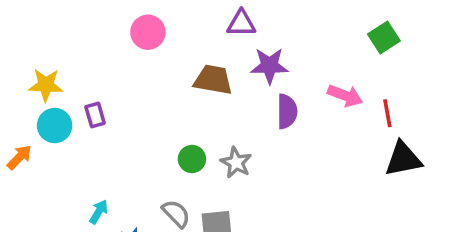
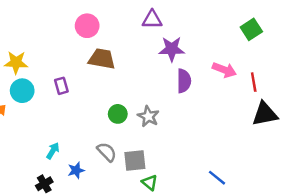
brown trapezoid: (213, 80) -> (102, 59), moved
purple rectangle: (95, 115) -> (61, 86), moved

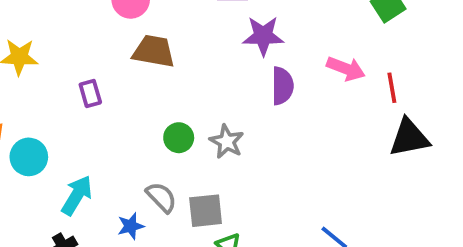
cyan circle: (22, 91) -> (29, 157), moved
cyan arrow: (53, 151) -> (77, 195), size x1.5
blue star: (76, 170) -> (131, 226), moved

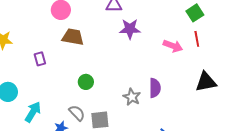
purple semicircle: (282, 86) -> (155, 88), moved
red line: (392, 88) -> (197, 39), moved
gray star: (227, 142) -> (132, 97), moved

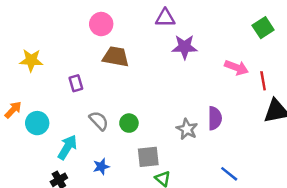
red line: (197, 39) -> (263, 81), moved
green circle: (86, 82) -> (129, 123), moved
gray semicircle: (77, 113) -> (99, 121), moved

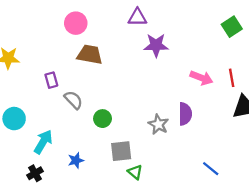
pink arrow: (236, 67) -> (201, 78), moved
gray semicircle: (99, 121) -> (73, 100), moved
blue line: (229, 174) -> (211, 169), moved

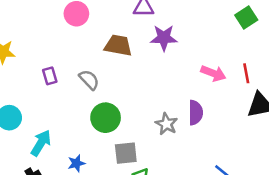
brown trapezoid: (90, 55) -> (118, 45), moved
gray semicircle: (73, 100) -> (89, 80), moved
green circle: (103, 119) -> (106, 118), size x1.5

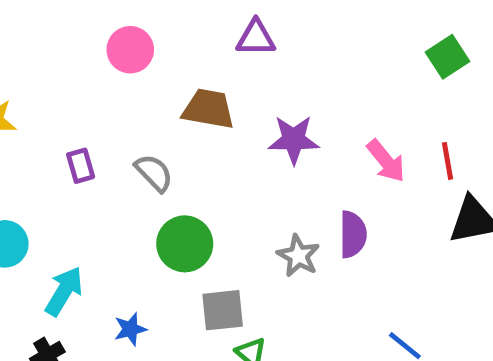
purple star: (164, 38) -> (294, 140), moved
pink arrow: (213, 73) -> (386, 161), turned 30

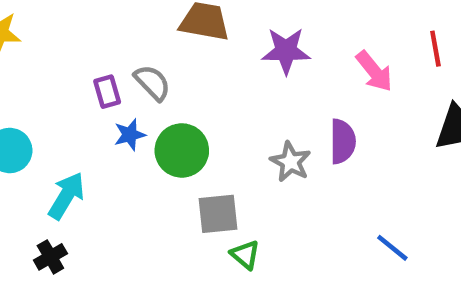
red line: (448, 161) -> (435, 49), moved
purple rectangle: (81, 166) -> (107, 92), moved
blue star: (130, 329) -> (130, 135), moved

